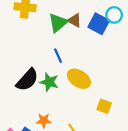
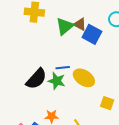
blue square: (99, 24) -> (92, 34), moved
blue line: (58, 56) -> (63, 68), moved, turned -72

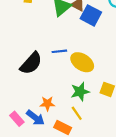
green star: (57, 81) -> (80, 92), moved, turned -30

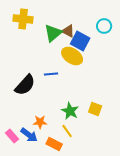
yellow ellipse: (82, 62) -> (72, 56), moved
green star: (80, 92) -> (70, 111), turned -30

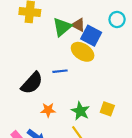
orange star: (40, 122) -> (48, 110), moved

